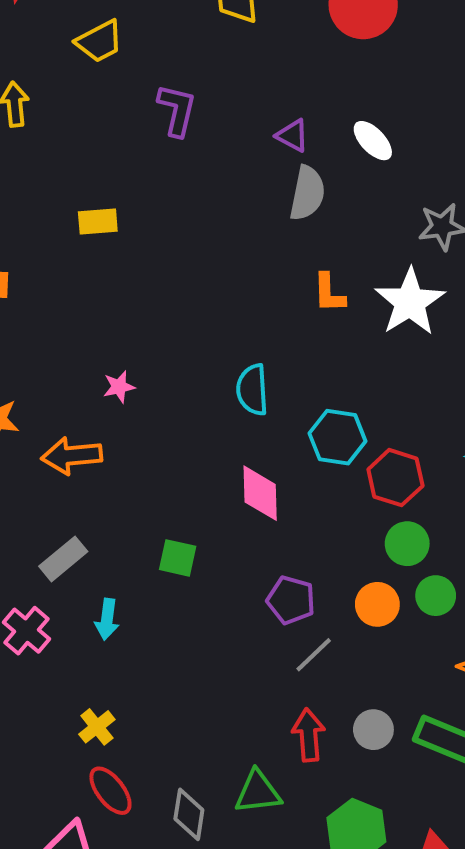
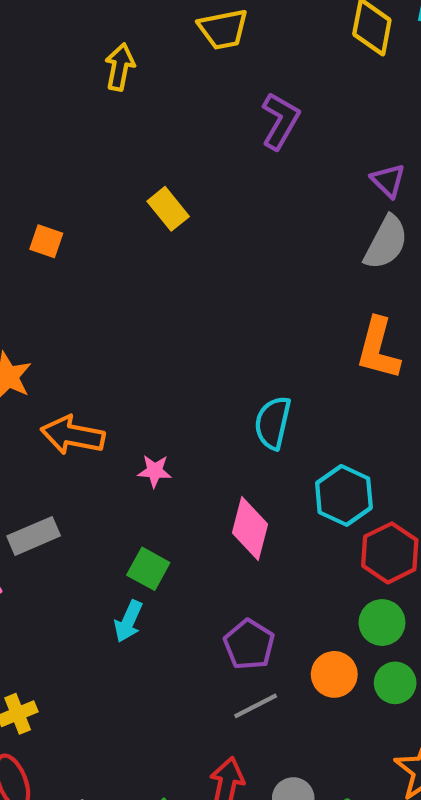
yellow rectangle: (98, 221) -> (168, 209), turned 39
orange L-shape: (329, 293) -> (378, 349), size x1.4
pink star: (119, 387) -> (155, 471), moved
cyan arrow: (107, 619) -> (128, 621), moved

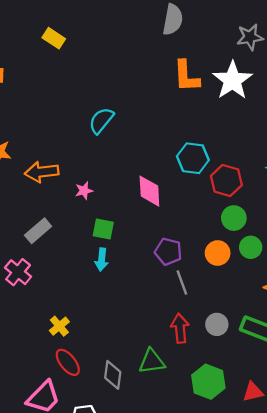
cyan semicircle: (273, 423) -> (101, 121), moved, turned 44
pink star: (155, 471) -> (84, 191), moved
gray line: (256, 706) -> (182, 282), turned -65

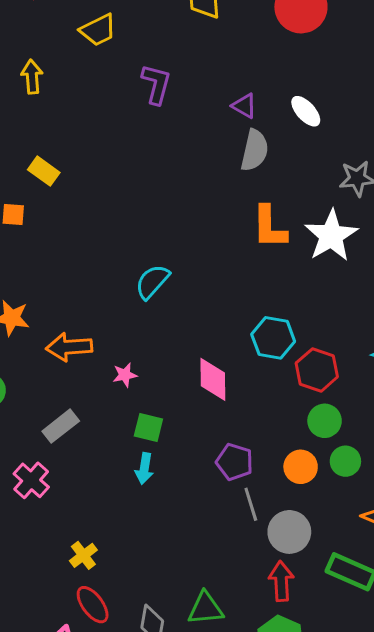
yellow rectangle: (54, 38) -> (44, 171), moved
gray circle: (217, 324) -> (289, 532), moved, size x1.4
red arrow: (180, 328) -> (281, 581), moved

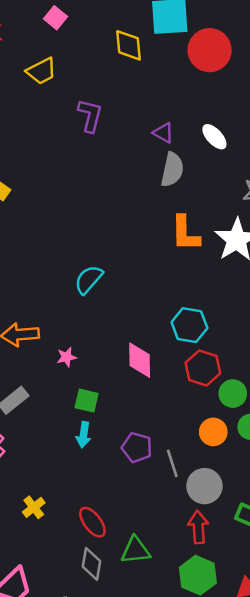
red hexagon: (317, 370) -> (203, 368), moved
purple pentagon: (234, 462) -> (137, 447), moved
red ellipse: (93, 605) -> (92, 522), moved

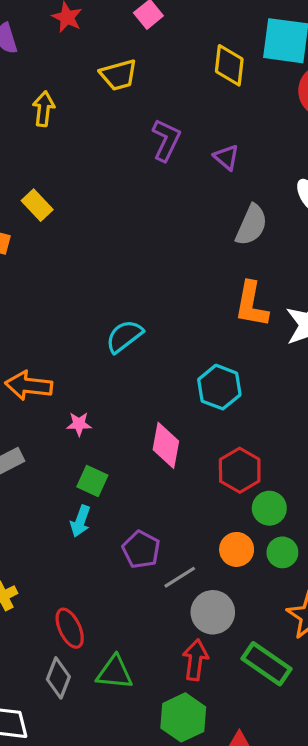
purple triangle: (163, 133) -> (226, 157), moved
cyan hexagon: (189, 325) -> (219, 387), moved
gray line: (172, 463) -> (180, 577), turned 64

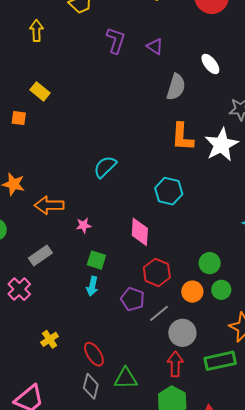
red hexagon: (240, 470) -> (157, 272), moved
green rectangle: (267, 664) -> (220, 361), turned -40

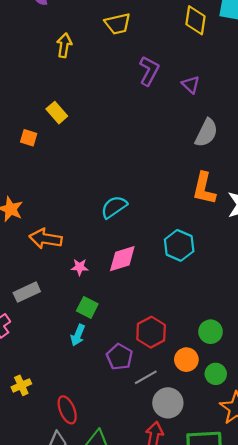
pink diamond: (140, 232) -> (122, 259), moved, turned 60
green circle: (221, 290) -> (216, 374), moved

